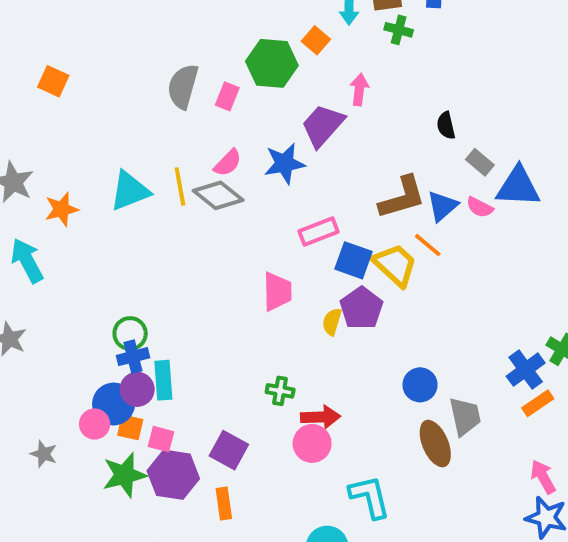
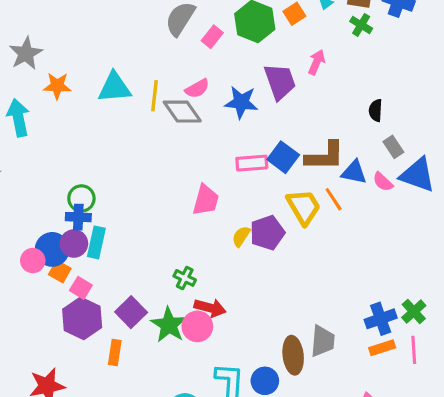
purple trapezoid: (323, 125) -> (280, 82), turned 102
blue triangle: (442, 206) -> (354, 172), turned 36
blue square: (353, 260) -> (283, 157), moved
blue circle: (420, 385) -> (265, 381), moved
green star: (124, 475) -> (169, 325), moved, turned 30

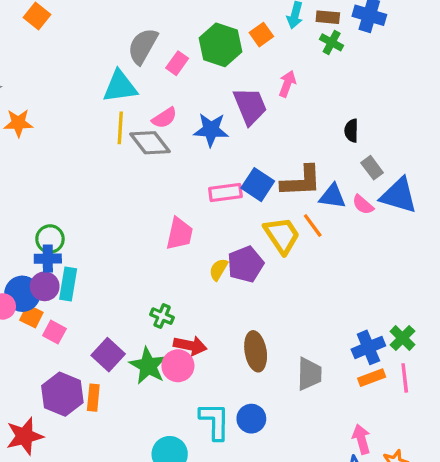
cyan triangle: (114, 87) -> (120, 86), moved
purple hexagon: (82, 318) -> (62, 394), moved
brown ellipse: (293, 355) -> (256, 351), moved

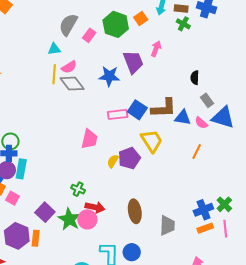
cyan triangle: (120, 86) -> (54, 49), size x0.6
pink semicircle: (164, 118) -> (69, 67), moved
orange line: (313, 225) -> (197, 151), moved, turned 63

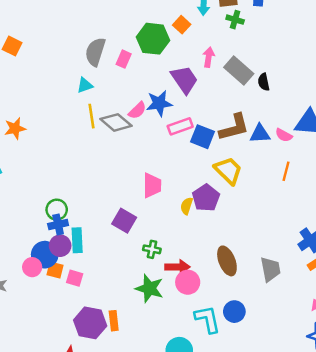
pink semicircle: (69, 67) -> (137, 110), moved
gray rectangle: (207, 100) -> (239, 71), moved, size x1.6
pink rectangle: (118, 114) -> (180, 126), moved
purple square: (45, 212) -> (124, 221), moved
pink circle: (87, 219) -> (188, 282), moved

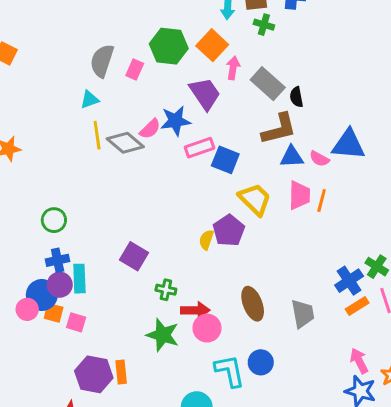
orange square: (182, 25) -> (212, 45), moved, size x1.5
brown L-shape: (234, 127) -> (279, 129), moved
pink trapezoid: (152, 185) -> (299, 195), moved
green circle: (57, 210) -> (54, 220), moved

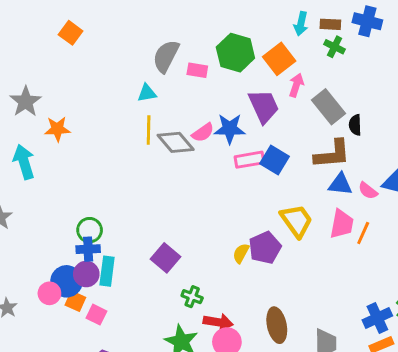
pink rectangle: (135, 69) -> (197, 70), turned 66
blue square: (225, 160) -> (274, 160), moved
green circle: (54, 220) -> (90, 230), moved

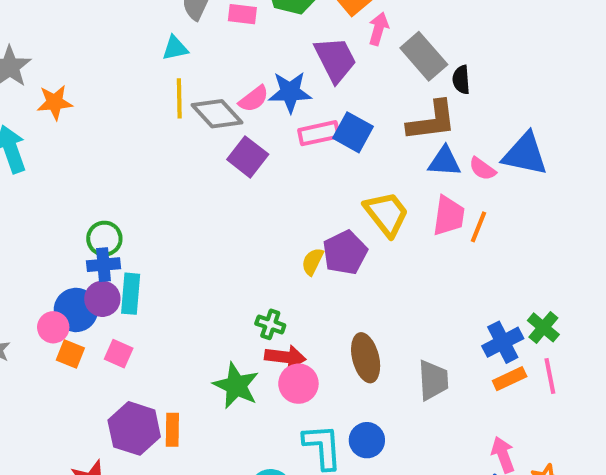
purple square: (165, 258) -> (248, 157), moved
green cross: (192, 297) -> (270, 324), moved
orange square: (75, 301) -> (70, 354), moved

